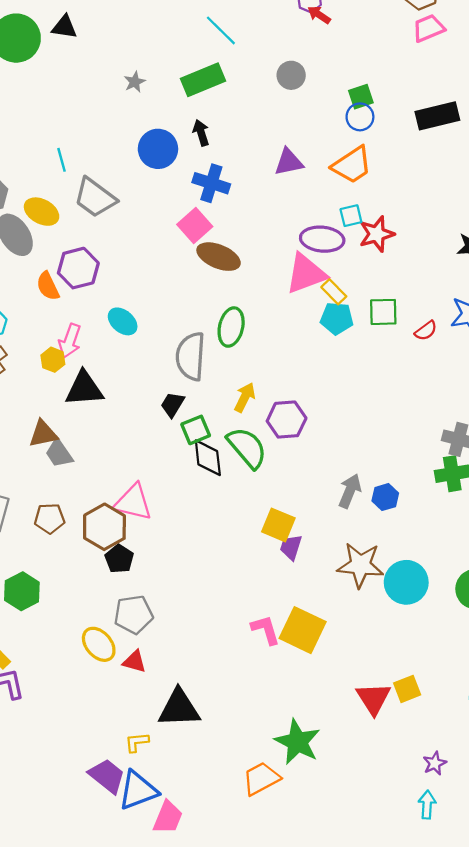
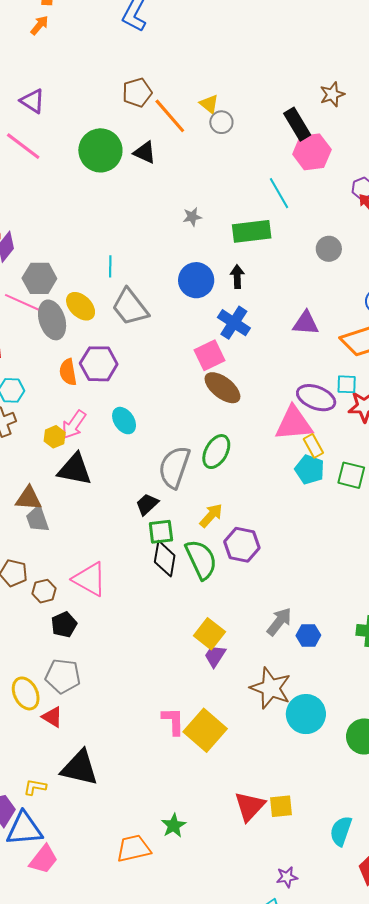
brown hexagon: (104, 527) -> (44, 591), moved, size x0.6
green star: (297, 742) -> (174, 825), size x0.6

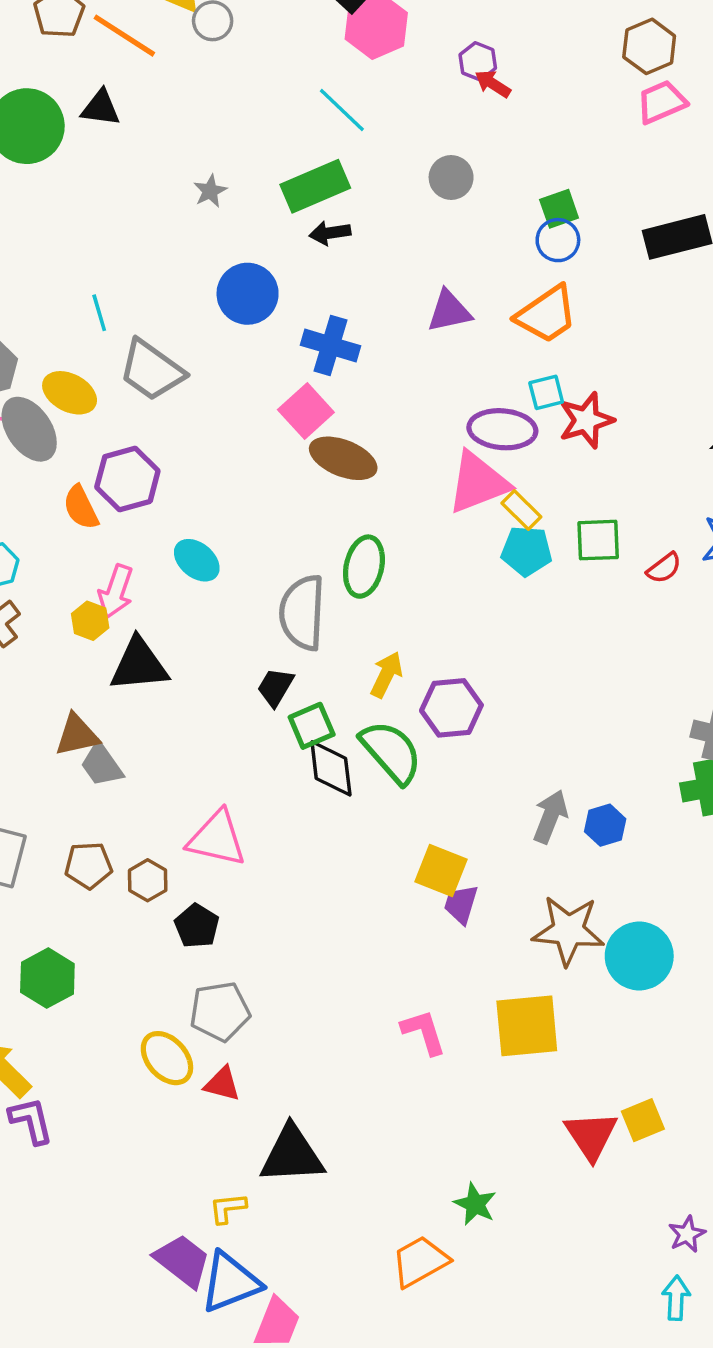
black arrow: (237, 277) -> (330, 233), moved, turned -80
yellow square: (205, 730) -> (527, 1026), moved, turned -30

